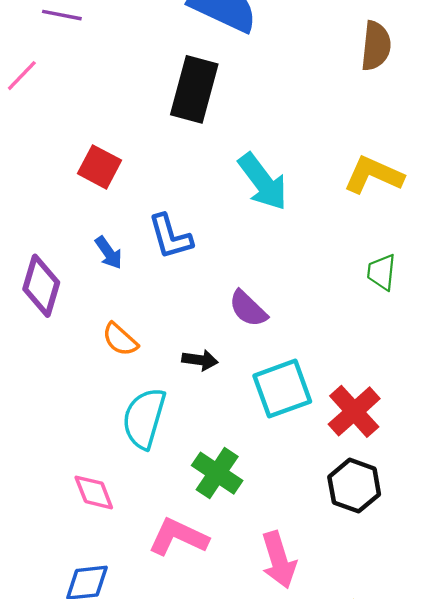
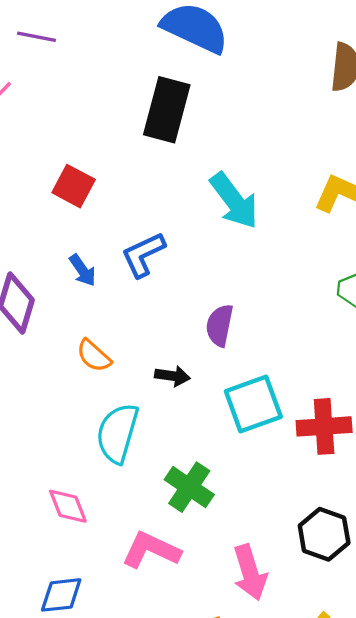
blue L-shape: (170, 237) -> (143, 255), turned 81
purple semicircle: (248, 309) -> (220, 325), turned 57
red cross: (354, 411) -> (324, 426), turned 38
black hexagon: (354, 486) -> (324, 534), moved

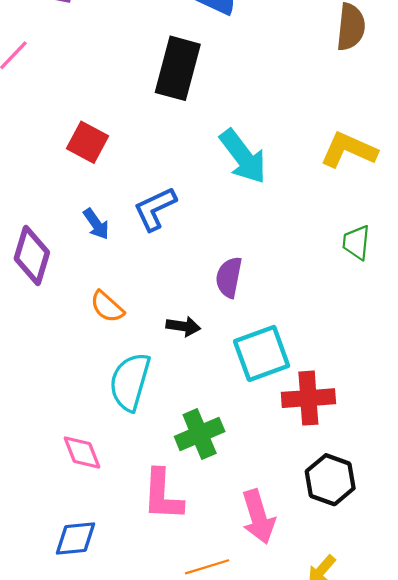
red cross: (324, 426) -> (308, 398), moved
green cross: (189, 487) -> (200, 434), turned 33
pink L-shape: (151, 550) -> (163, 495), turned -112

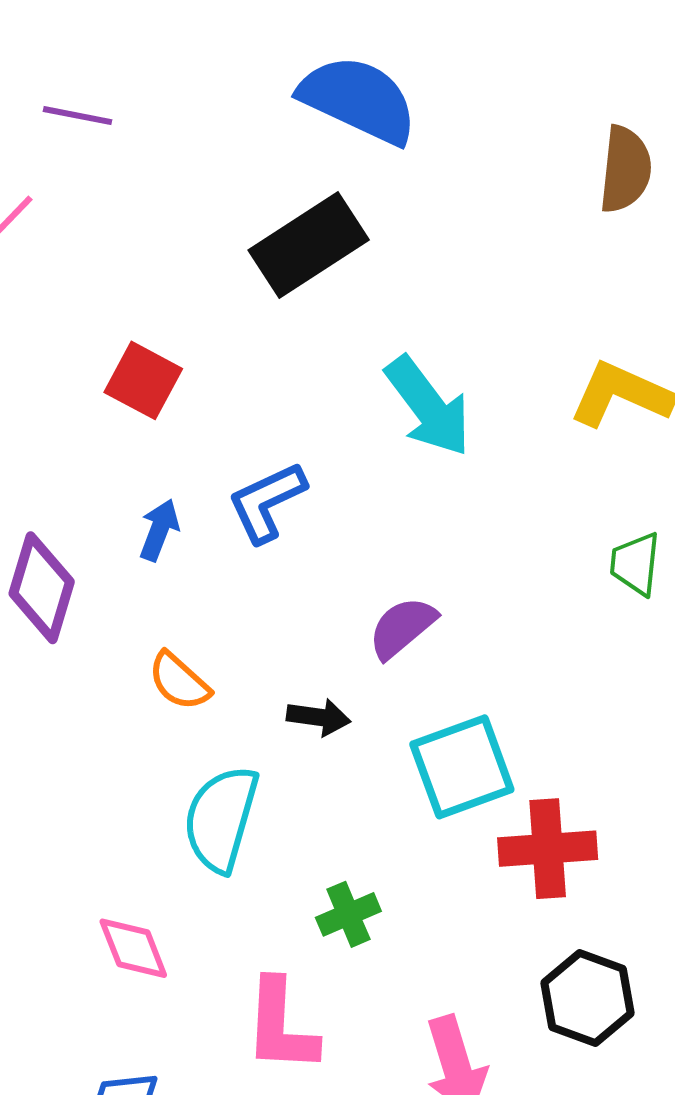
black rectangle: (178, 68) -> (309, 245), turned 42
blue arrow: (96, 224) -> (159, 530), turned -124
purple semicircle: (229, 277) -> (402, 628), turned 39
green cross: (200, 434) -> (348, 914), size x0.7

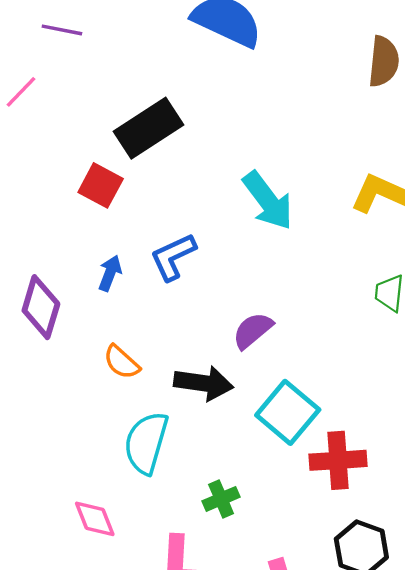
black rectangle: (309, 245) -> (149, 128), moved
black arrow: (319, 717) -> (203, 383), size x1.6
cyan square: (462, 767) -> (288, 412), turned -30

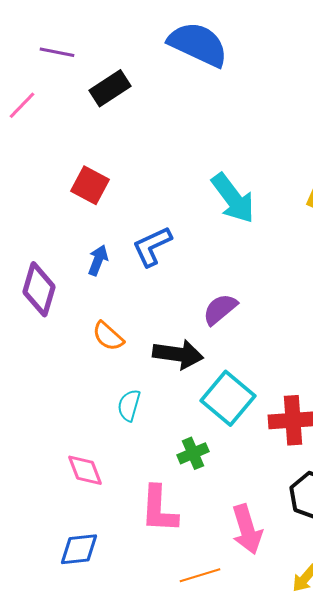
black rectangle: (149, 128) -> (110, 88), moved, size x0.7
cyan square: (288, 412) -> (228, 398), moved
cyan semicircle: (146, 443) -> (129, 405), size x0.6

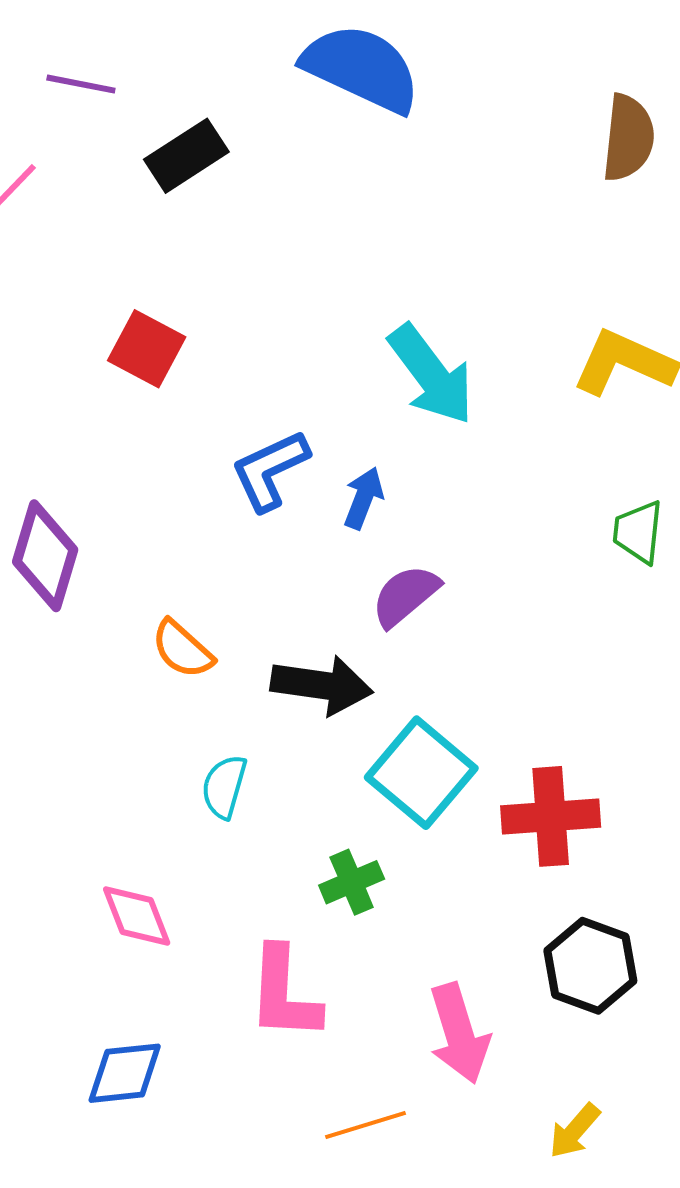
blue arrow: (98, 260) -> (364, 498), moved

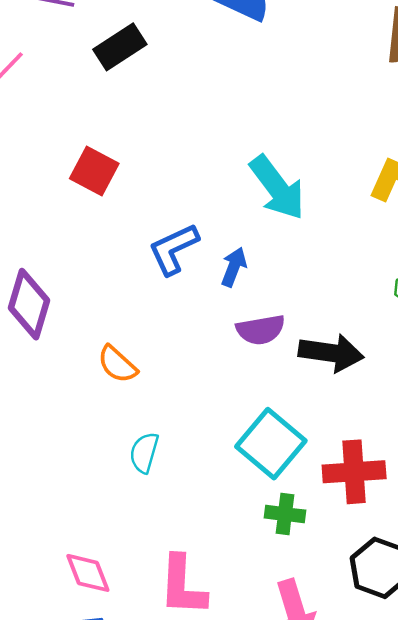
purple semicircle: (405, 596) -> (261, 330), turned -150
black arrow: (322, 685) -> (331, 353), moved
green cross: (352, 882) -> (285, 514), moved, turned 30
pink diamond: (137, 916) -> (88, 573), moved

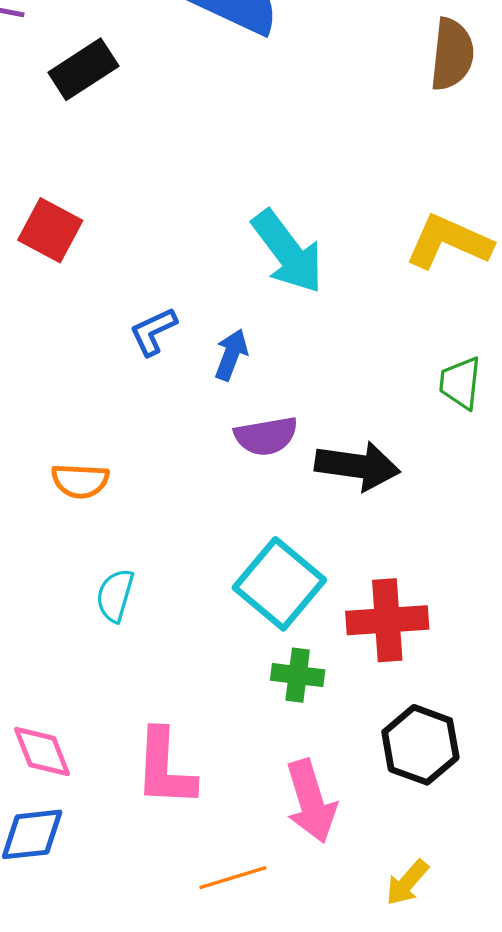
blue L-shape: (174, 249) -> (153, 331), size x0.7
orange semicircle: (117, 364) -> (80, 481), turned -39

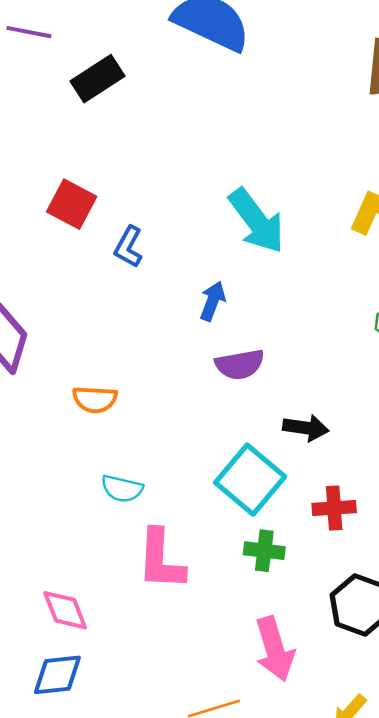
blue L-shape: (153, 331) -> (128, 247), moved, turned -36
black arrow: (357, 466) -> (306, 428), moved, size x0.7
cyan semicircle: (115, 595) -> (122, 489), turned -93
red cross: (387, 620) -> (334, 508), size x0.7
pink L-shape: (165, 768) -> (161, 560), moved

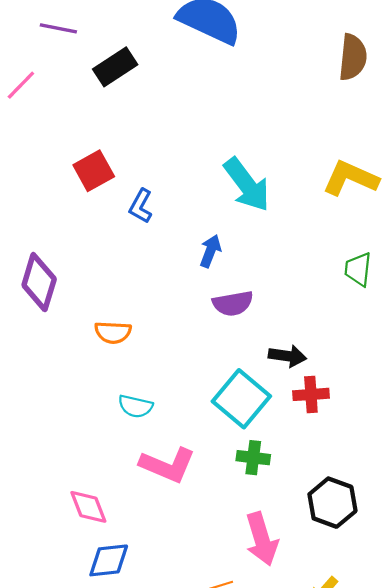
red square: (72, 204) -> (94, 171), turned 33
red cross: (334, 508) -> (311, 394), moved
pink L-shape: (161, 560) -> (168, 465), turned -70
blue diamond: (57, 675) -> (109, 560), moved

